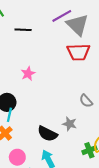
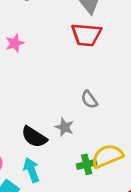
pink star: (28, 74) -> (15, 43), moved

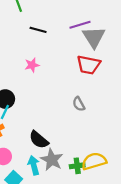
gray semicircle: (89, 100) -> (79, 104), moved
gray star: (64, 127) -> (52, 160), moved, size x1.5

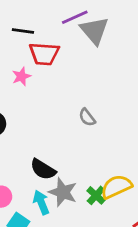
red trapezoid: (89, 65) -> (44, 54), moved
green cross: (77, 166) -> (96, 195), turned -32

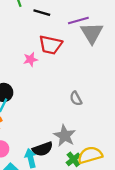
black line: (23, 31) -> (42, 13), moved
black semicircle: (43, 169) -> (43, 149), moved, turned -60
gray star: (63, 192) -> (65, 136), moved

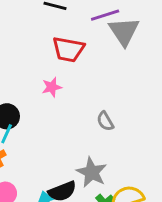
pink star: (30, 59) -> (52, 87), moved

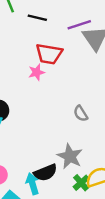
pink star: (52, 87) -> (37, 72), moved

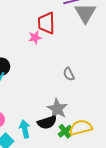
red trapezoid: (49, 54) -> (46, 23), turned 75
black semicircle: (46, 173) -> (47, 122), moved

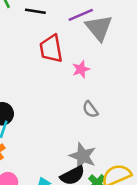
pink star: (35, 37) -> (81, 69), moved

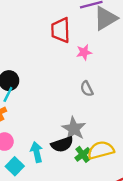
gray triangle: (99, 28) -> (105, 18), turned 30

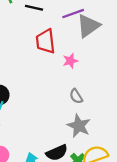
gray star: (74, 129) -> (79, 126), moved

